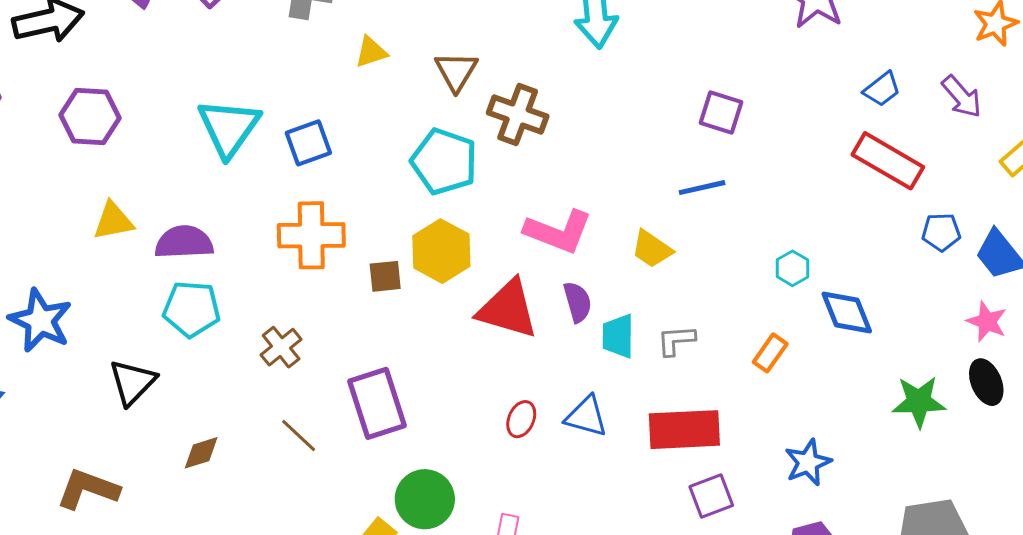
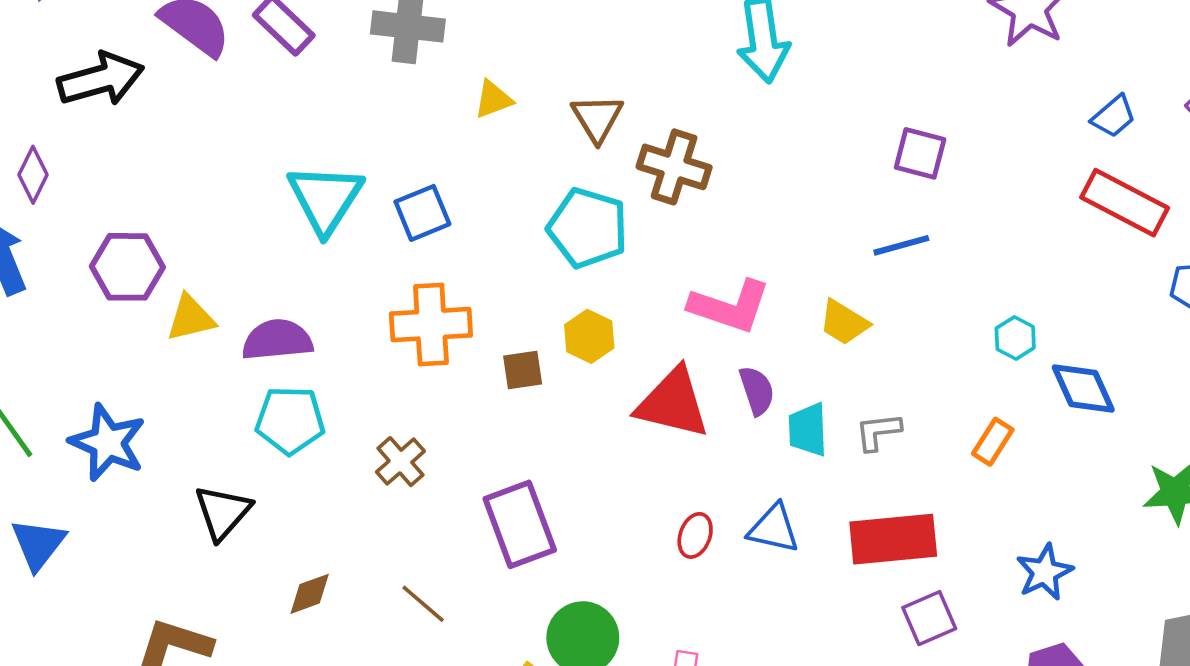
purple hexagon: (90, 117) -> (127, 267), moved
yellow hexagon: (441, 251) -> (589, 336), size x0.7
brown line: (299, 436) -> (423, 604), moved

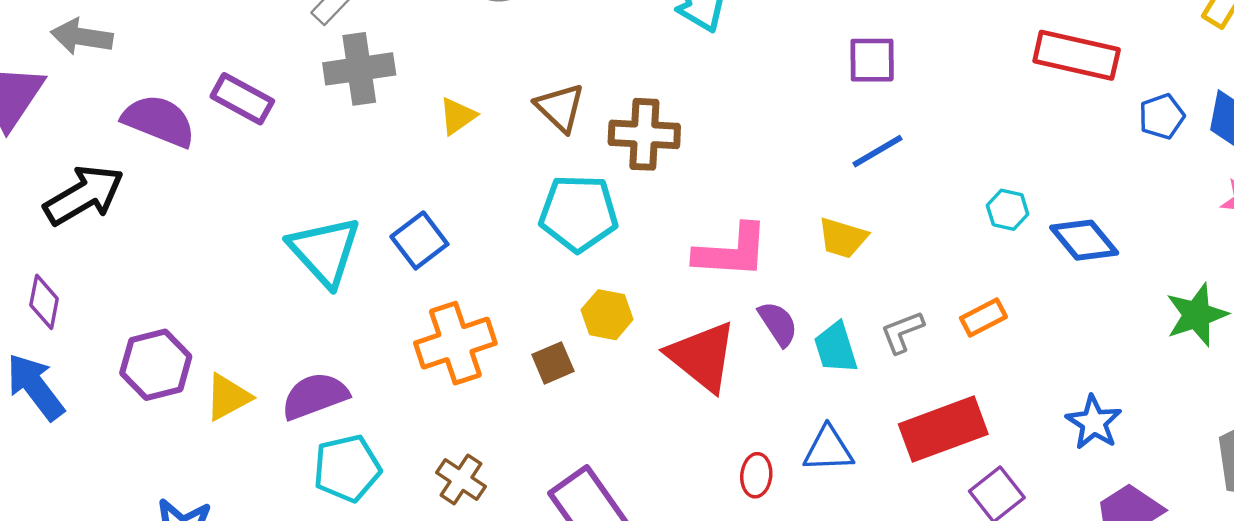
red triangle: (673, 403) -> (702, 356), turned 40
orange rectangle: (993, 442) -> (983, 318), moved, turned 45

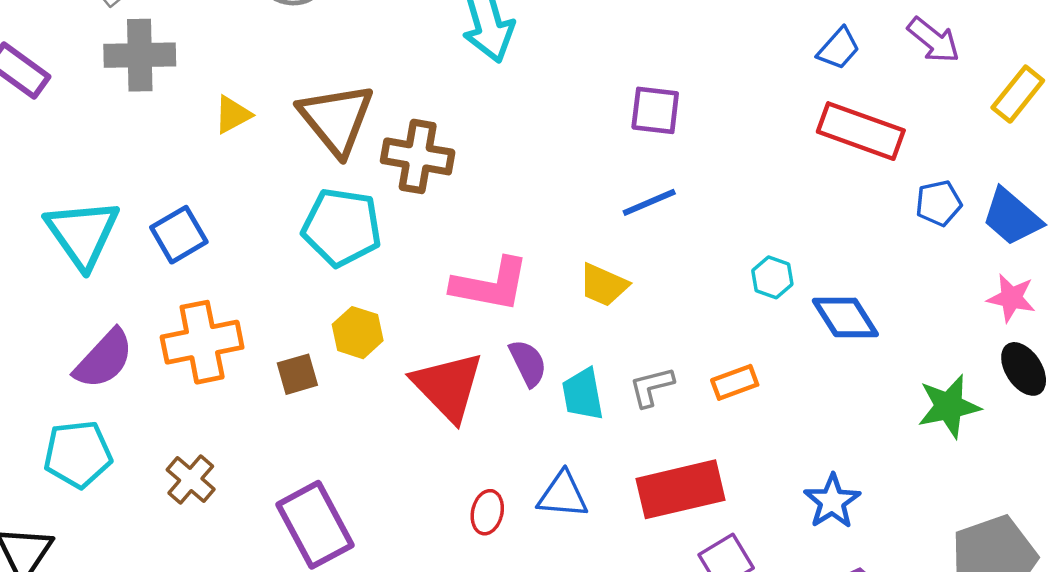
brown triangle: (560, 108) -> (336, 119), size x1.5
purple semicircle: (315, 396) -> (104, 359), moved, turned 146

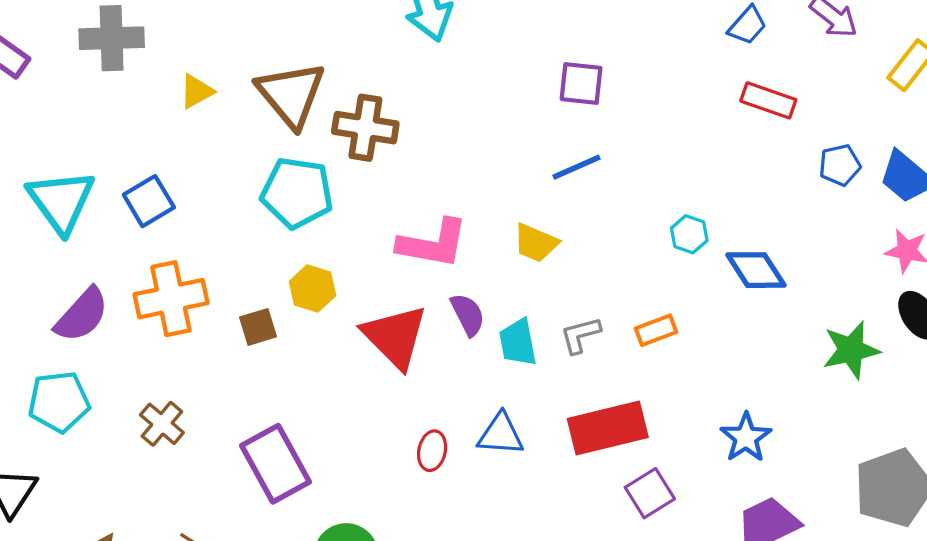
red rectangle: (861, 131) -> (768, 100), size x0.7

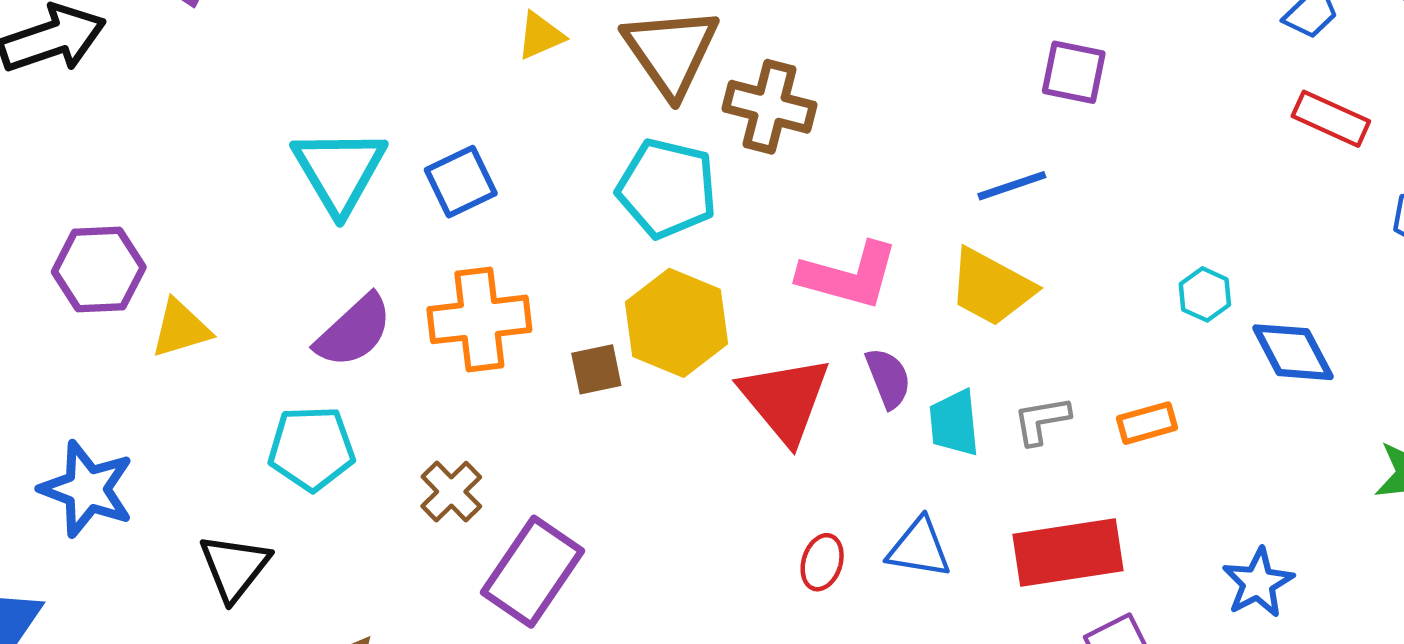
blue line: (576, 167) -> (1012, 186), moved
yellow trapezoid: (536, 243) -> (991, 287), size x1.4
yellow hexagon: (312, 289) -> (677, 323), size x1.6
purple rectangle: (276, 464) -> (532, 572), moved, turned 58

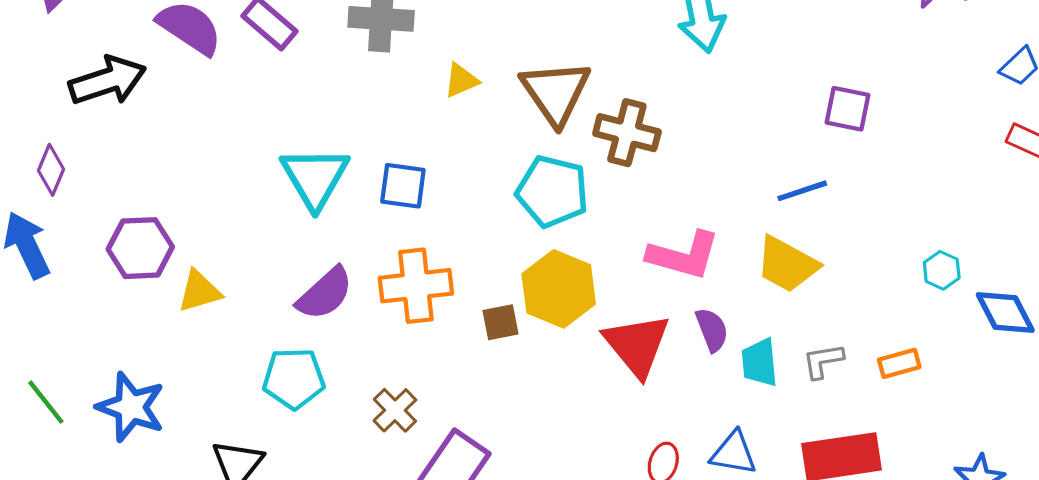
blue square: (461, 182) -> (403, 186), turned 33

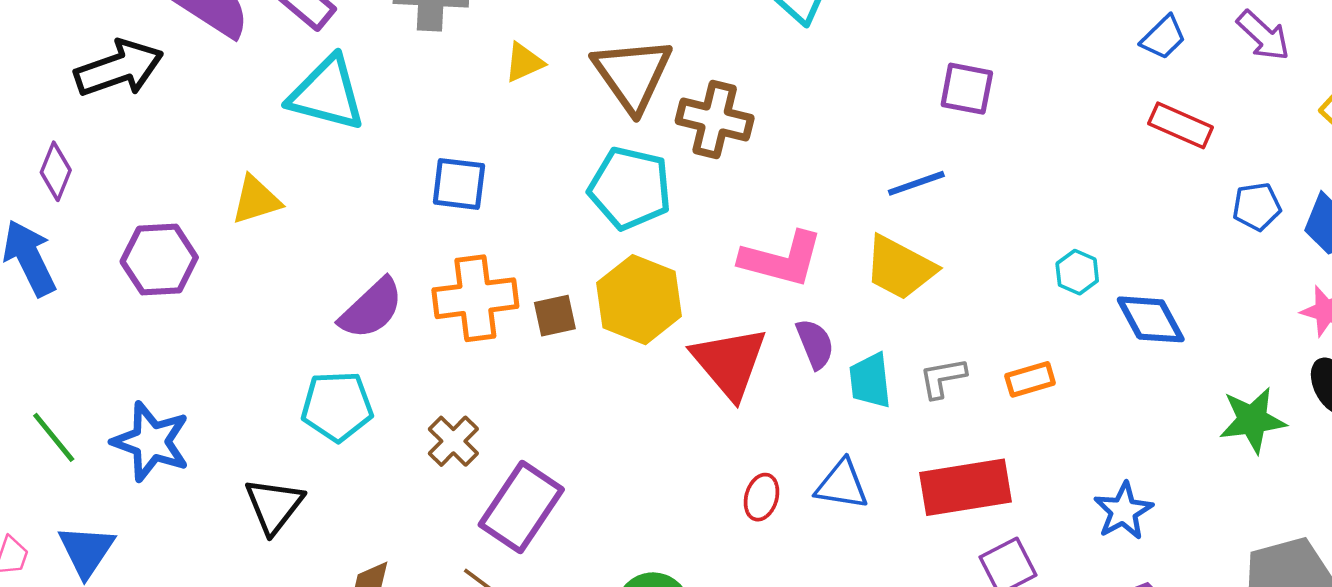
cyan triangle: (315, 177) -> (327, 94), moved, turned -44
yellow triangle: (199, 291) -> (256, 200), moved
brown square: (500, 322) -> (555, 316), moved

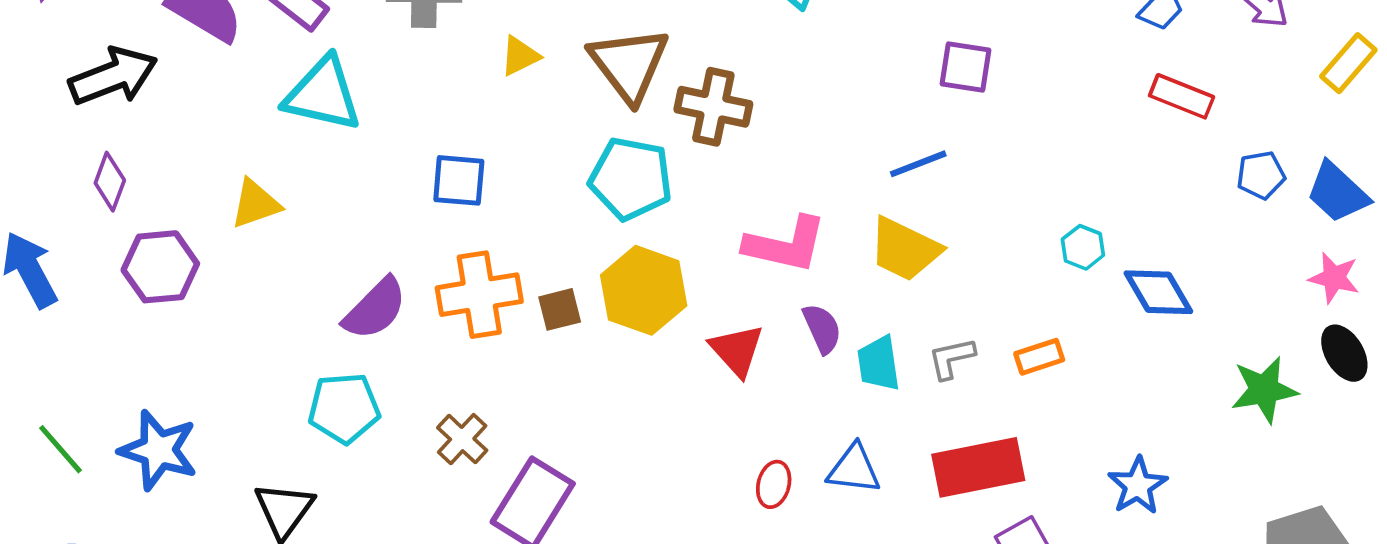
purple diamond: (56, 171) -> (110, 182), moved
red triangle: (729, 362) -> (737, 350), size x0.7

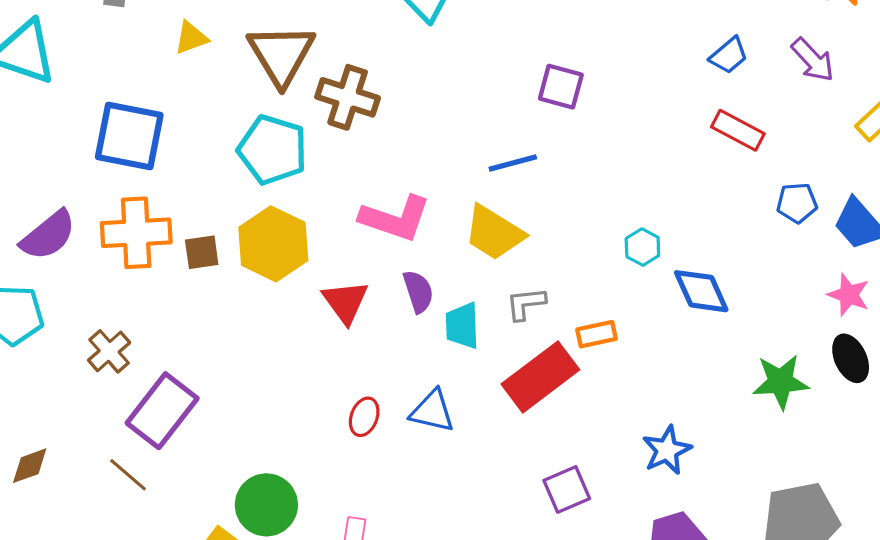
blue square: (459, 180) -> (129, 136), size x1.5
gray L-shape: (951, 358) -> (526, 304), moved
red rectangle: (978, 467) -> (540, 377), moved, turned -32

